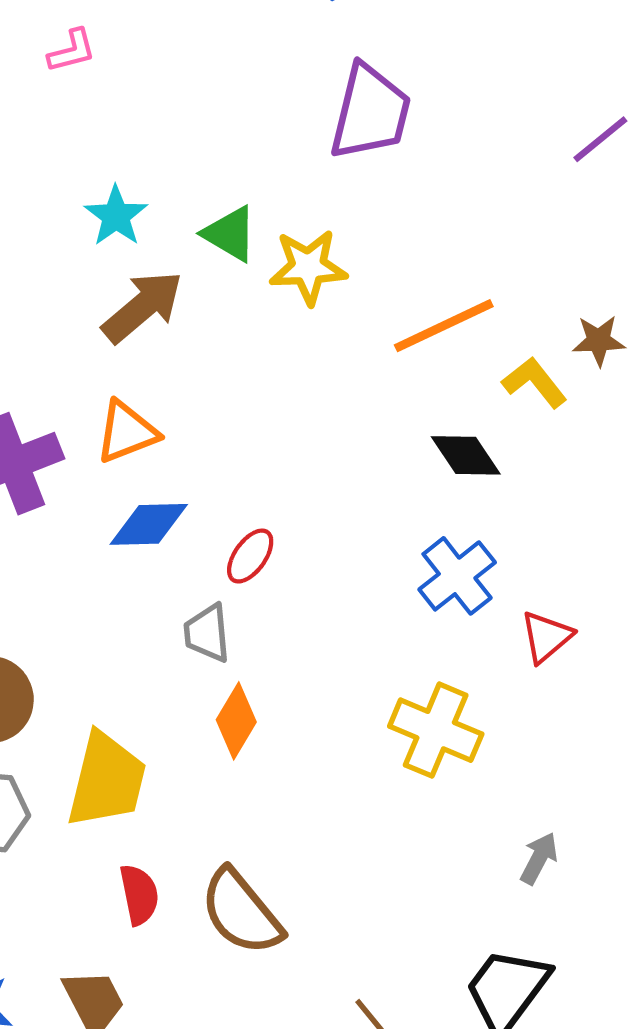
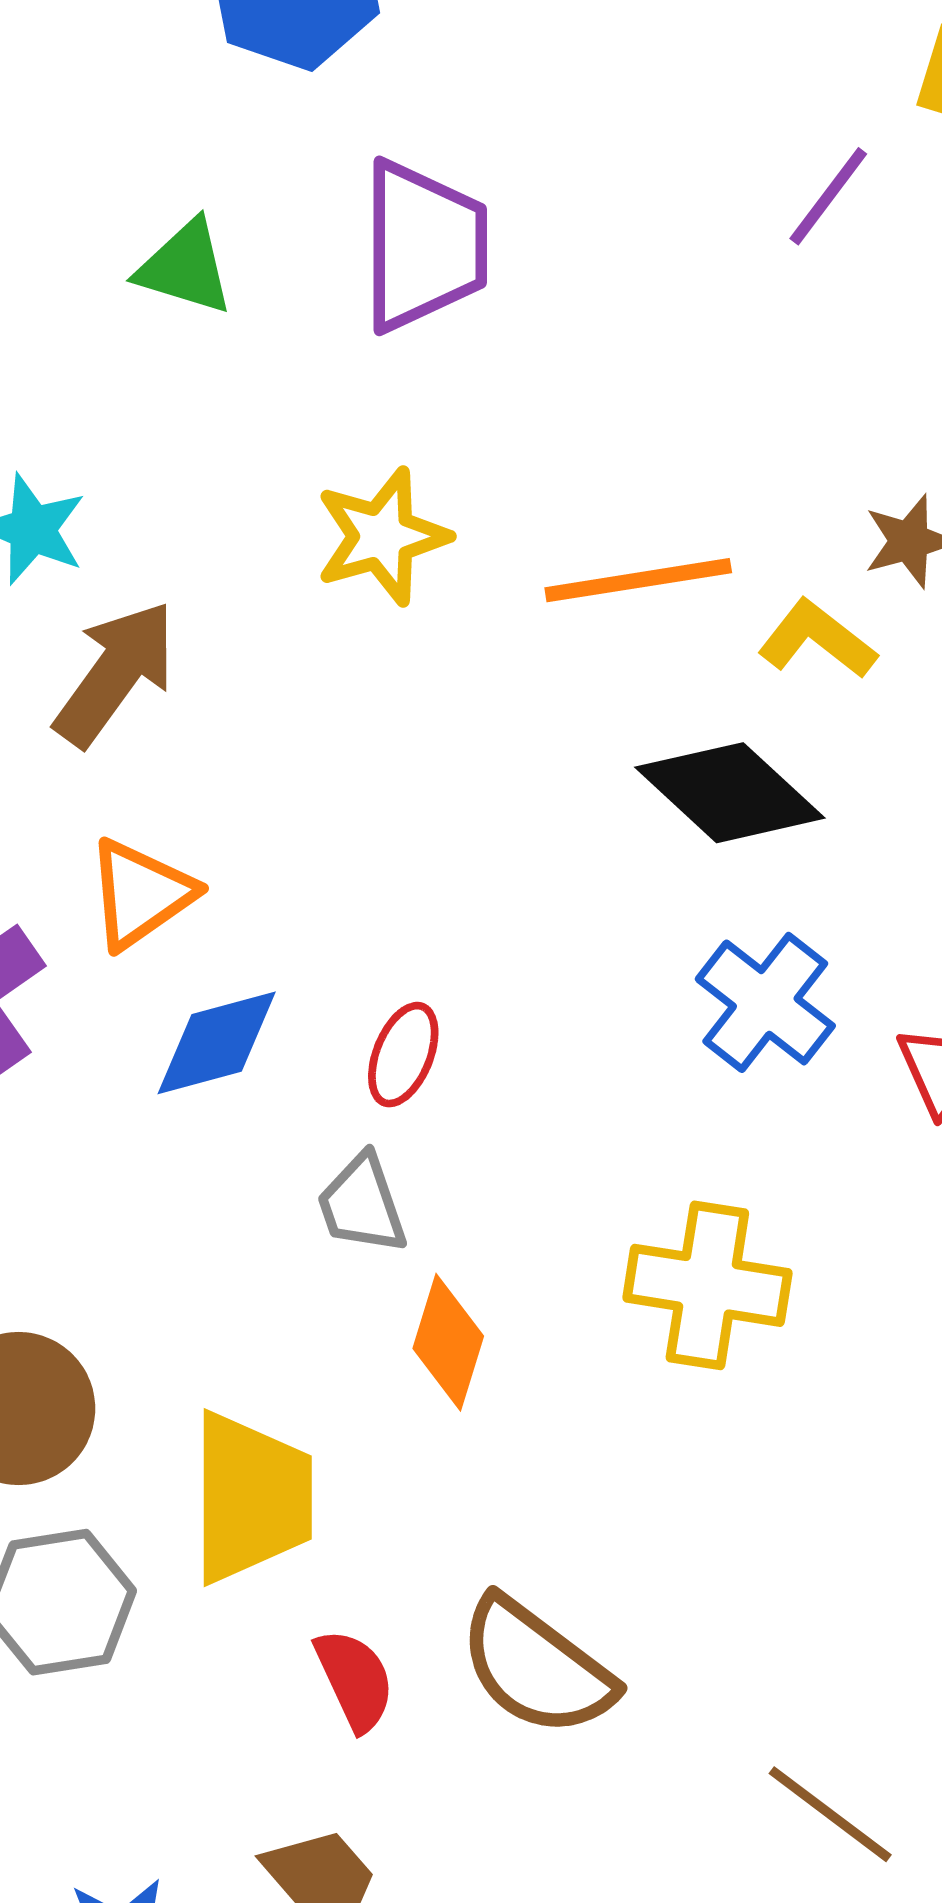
green triangle: (230, 234) -> (185, 267), moved
orange line: (444, 326) -> (638, 580), turned 30
black diamond: (466, 455) -> (730, 793), size x1.4
yellow cross: (436, 730) -> (707, 1285), moved

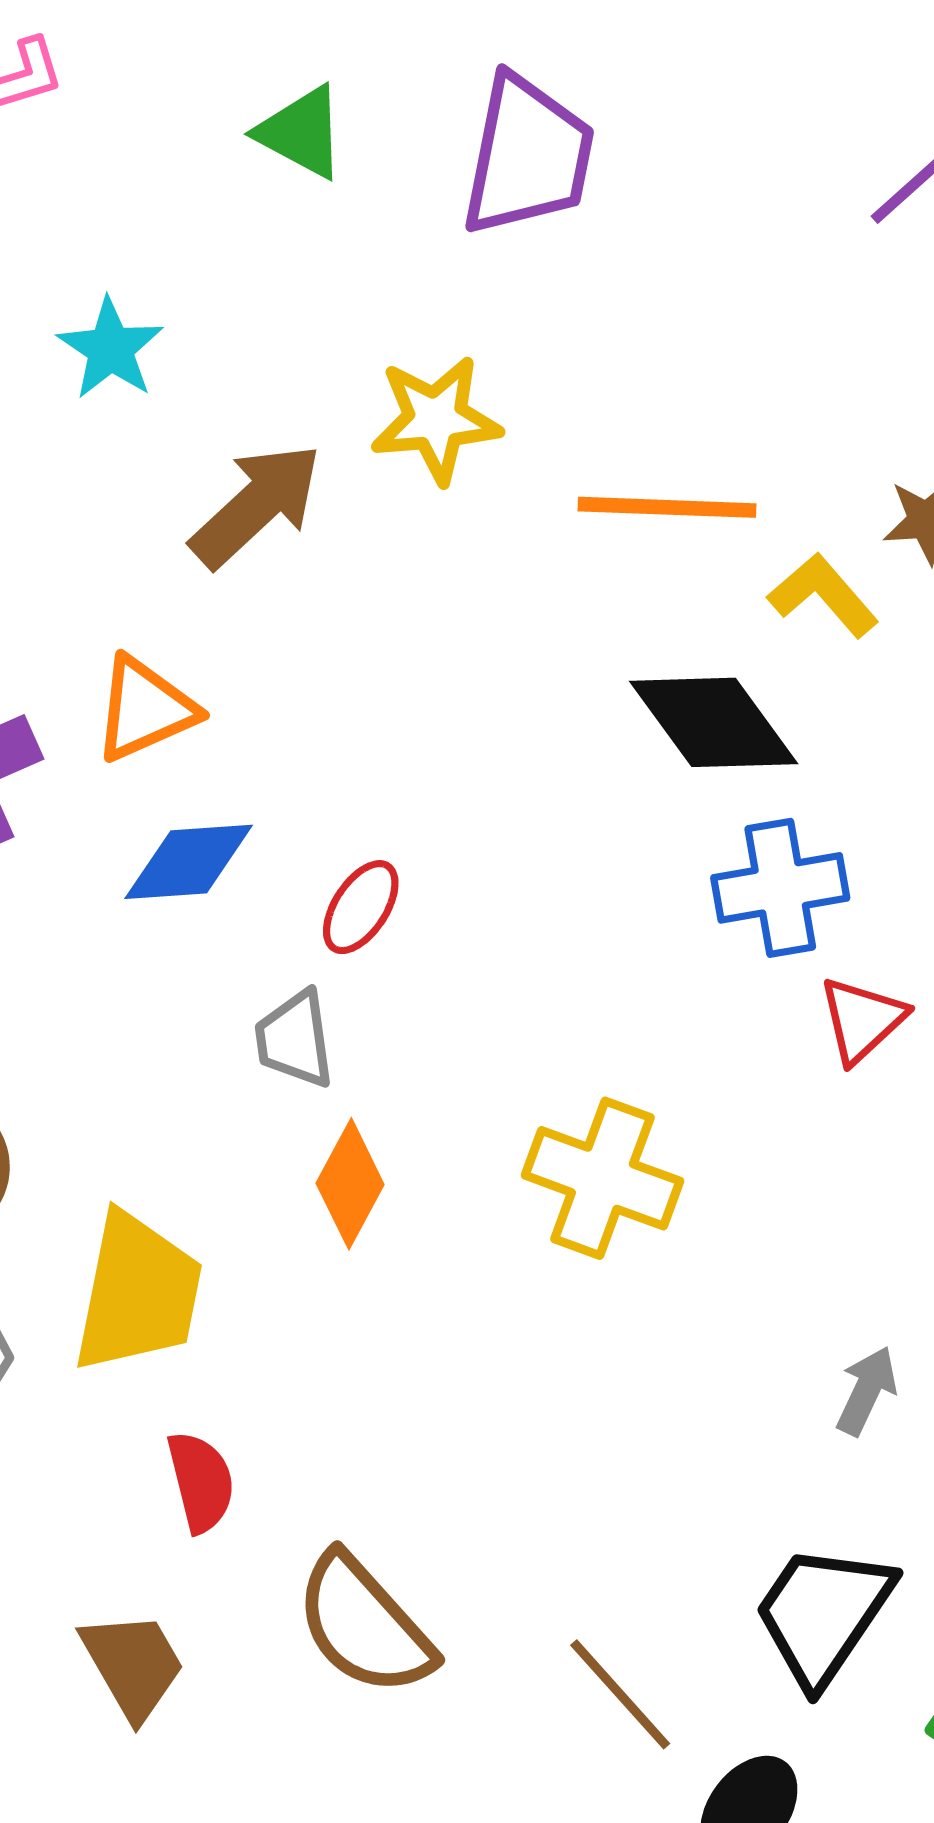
brown arrow: (115, 673) -> (256, 505), moved
blue cross: (765, 1002) -> (780, 888), moved, turned 31
brown semicircle: (536, 1667) -> (364, 1625), moved

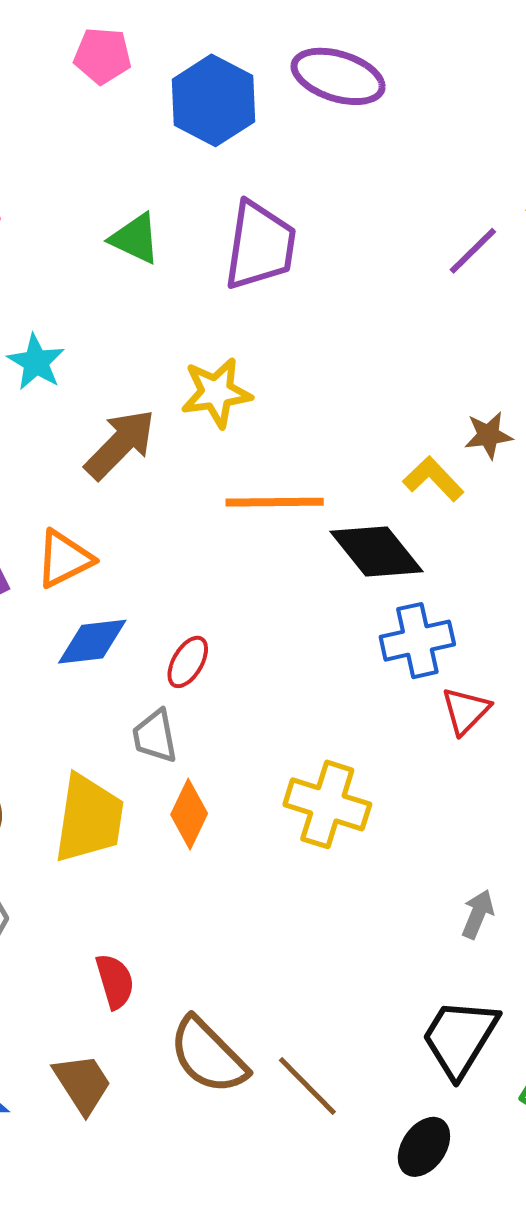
orange line: (667, 507) -> (275, 502), moved
yellow trapezoid: (138, 1293) -> (89, 819), moved
brown line: (620, 1694) -> (307, 1086), moved

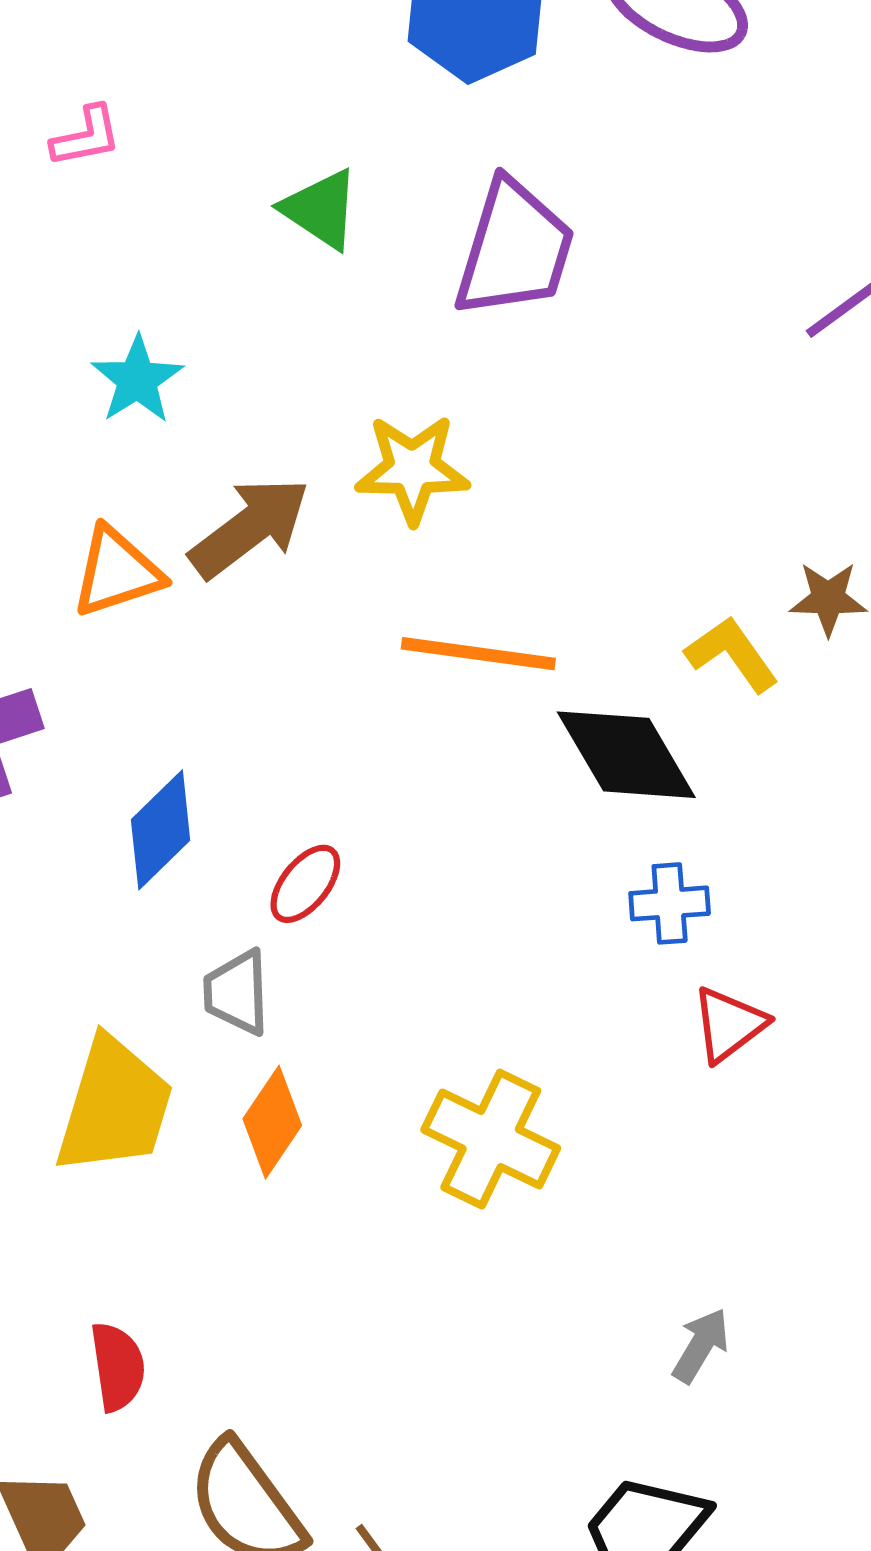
orange triangle: (64, 559) -> (117, 572), moved
blue cross: (417, 641) -> (670, 903), size x0.7
blue diamond: (92, 642) -> (161, 830), turned -46

